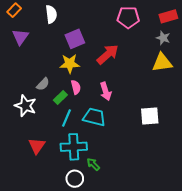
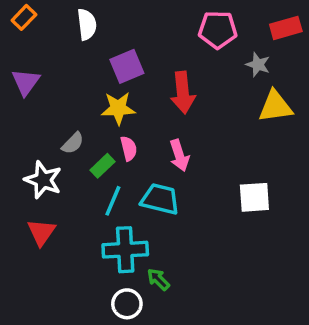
purple triangle: (20, 37) -> (26, 82), moved
gray star: (163, 38) -> (258, 65), moved
red arrow: (108, 54) -> (183, 93), turned 125
red triangle: (37, 146) -> (41, 232), moved

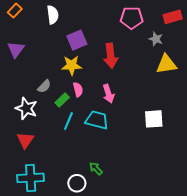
cyan cross: (125, 250) -> (31, 178), moved

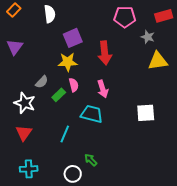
cyan line: (68, 121) -> (65, 134), moved
cyan cross: (31, 178) -> (29, 169), size x0.7

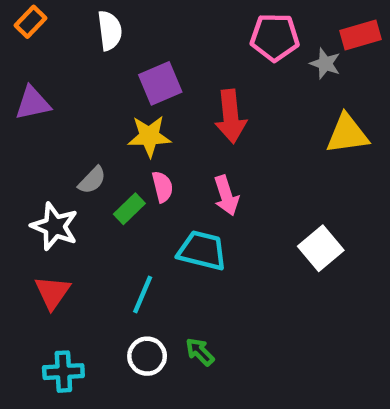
gray star: (148, 37) -> (325, 64), moved
purple triangle: (15, 47) -> (33, 103), turned 42
white square: (146, 113) -> (321, 248), turned -36
white circle: (73, 174) -> (147, 356), moved

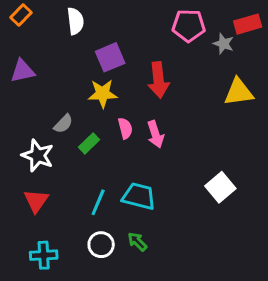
pink semicircle: (162, 187) -> (125, 128), moved
white square: (321, 248) -> (220, 187), moved
cyan trapezoid: (202, 251) -> (139, 196), moved

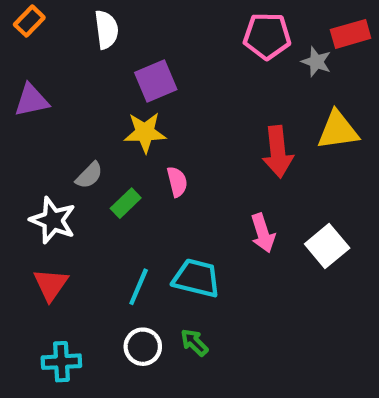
red arrow: (158, 80) -> (278, 152), moved
pink arrow: (155, 134) -> (263, 233), moved
white square: (220, 187) -> (327, 246), moved

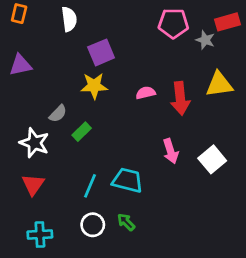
orange rectangle: (29, 21) -> (19, 14), turned -30
pink semicircle: (177, 182) -> (146, 93), moved, turned -90

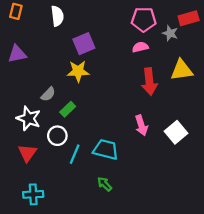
pink semicircle: (146, 93) -> (140, 47), moved
white circle: (93, 225) -> (57, 136), moved

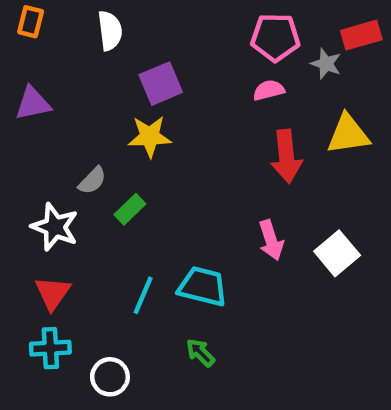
white circle: (57, 136) -> (110, 377), moved
cyan cross: (33, 194) -> (50, 348), moved

